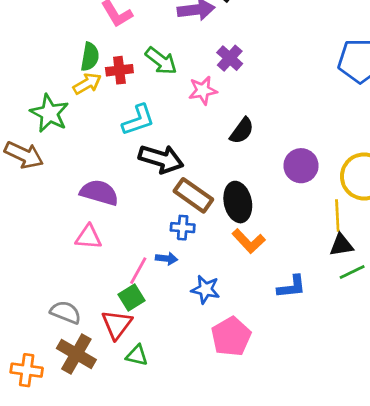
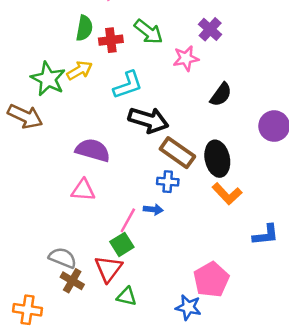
yellow arrow: (87, 84) -> (79, 70), moved
blue star: (205, 289) -> (188, 307), moved
brown cross: (76, 354) -> (72, 281), moved, size x0.7

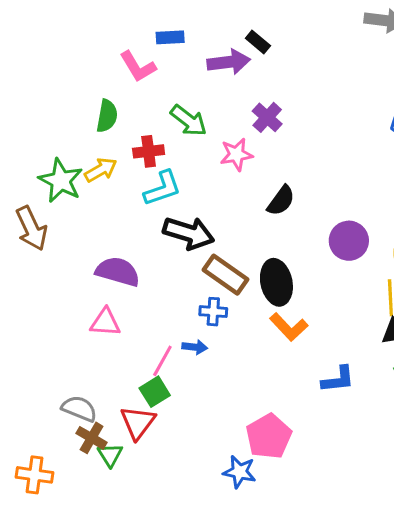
red cross: (111, 40) -> (149, 151), moved
brown arrow: (25, 116) -> (31, 228), turned 40
green triangle: (127, 296) -> (110, 455), moved, turned 45

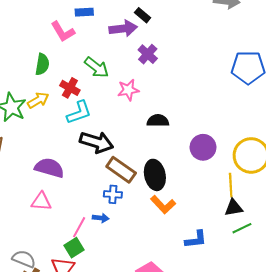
purple cross: (267, 117) -> (148, 54), moved
red cross: (149, 151) -> (70, 88), turned 36
black semicircle: (281, 201) -> (158, 121), turned -125

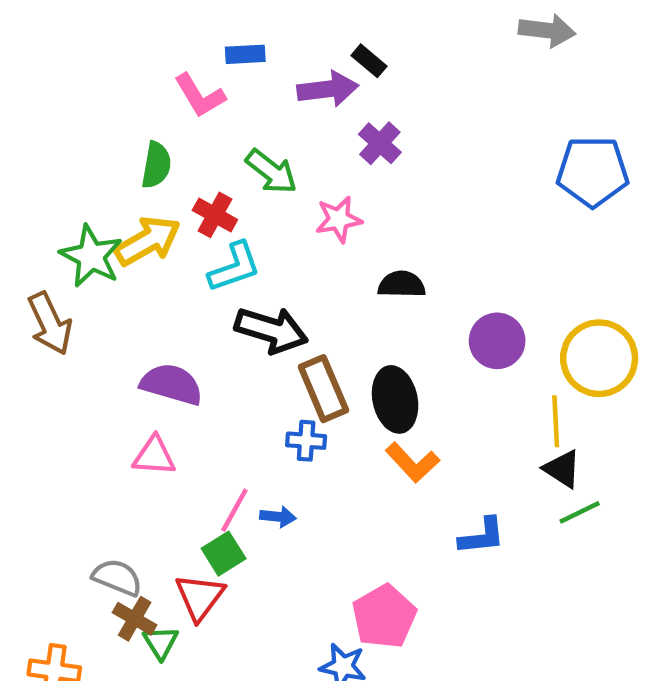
yellow arrow: (38, 100) -> (148, 241), size x1.4
brown rectangle: (121, 170) -> (323, 389), turned 32
black triangle: (234, 208) -> (562, 469), turned 42
blue arrow: (101, 218) -> (278, 517), moved

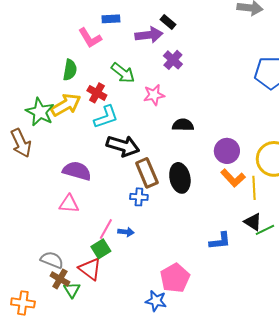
orange L-shape: (412, 462) -> (233, 178), moved
black triangle: (562, 469) -> (253, 222), moved
red triangle: (200, 597) -> (90, 269), turned -30

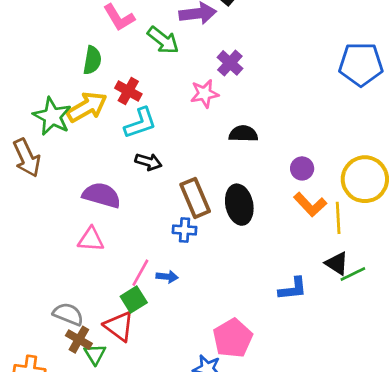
purple cross: (173, 60) -> (230, 63), moved
green arrow: (123, 73) -> (163, 40), moved
black arrow: (123, 146) -> (148, 162), moved, size x0.6
purple circle: (227, 151) -> (302, 168), size x0.7

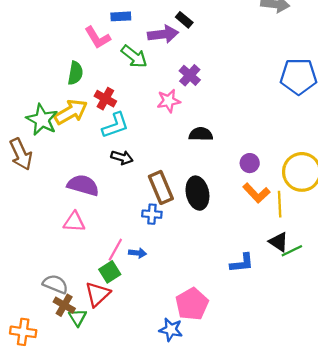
red triangle: (119, 326) -> (98, 294), turned 40

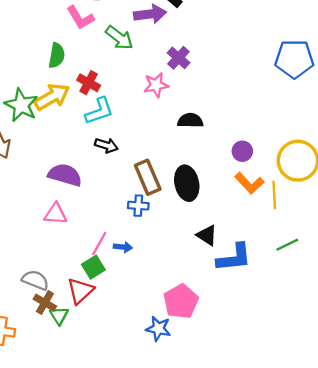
black triangle: (279, 242) -> (207, 235), moved
blue L-shape: (242, 263) -> (234, 258), size x1.4

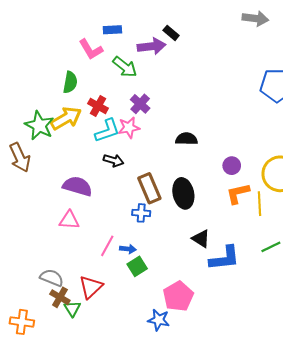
purple cross: (178, 58) -> (140, 104), moved
pink star: (156, 85) -> (129, 128), moved
orange L-shape: (249, 183) -> (238, 193), turned 120
green square: (93, 267) -> (137, 266), moved

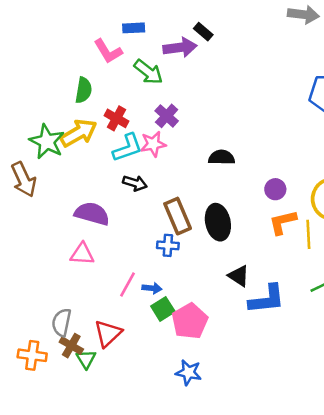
gray semicircle: (52, 278) -> (62, 322), turned -100
pink pentagon: (178, 296) -> (190, 321), moved
orange cross: (22, 322) -> (32, 355), moved

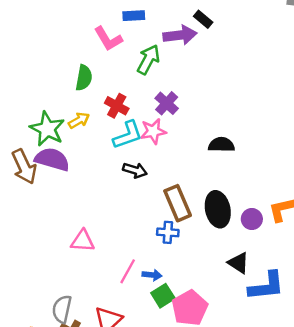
green arrow: (148, 72) -> (148, 59), turned -100
yellow arrow: (79, 133) -> (79, 120), size x0.6
purple circle: (275, 189) -> (252, 219), moved
purple semicircle: (92, 214) -> (52, 159), moved

